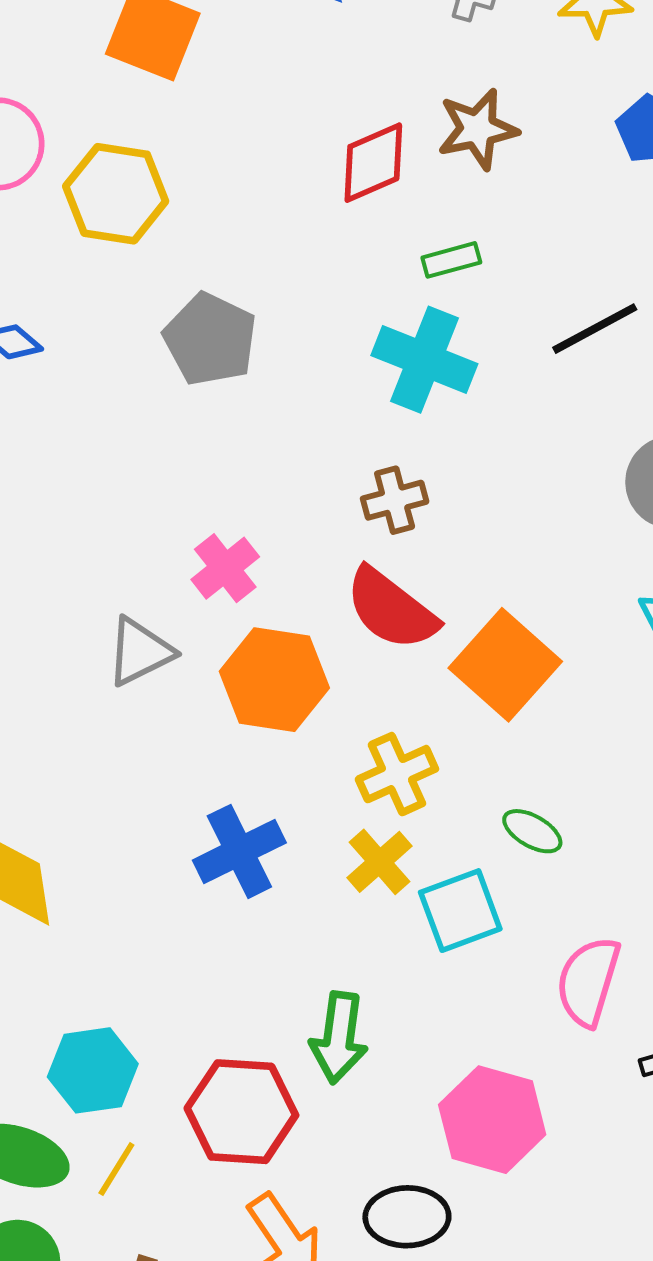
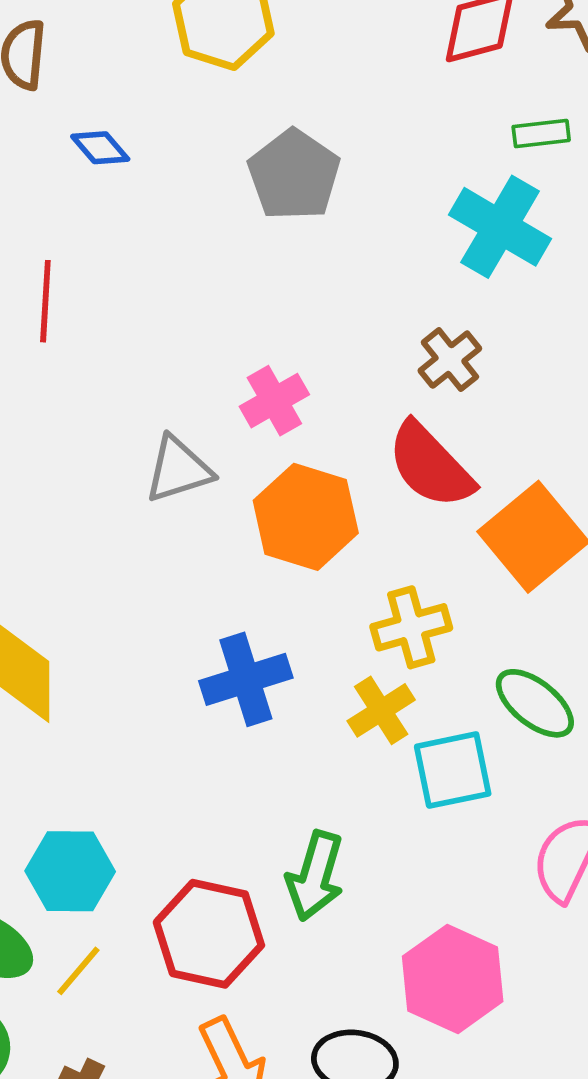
brown cross: (395, 500) -> (450, 360), turned -32
green ellipse: (532, 831) -> (535, 703), size x1.4

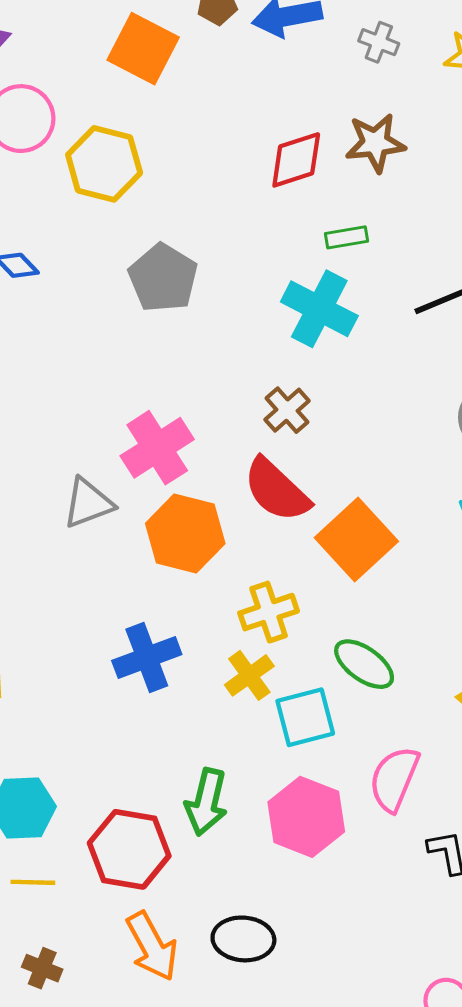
pink cross: (274, 401) -> (157, 448), size x1.4
yellow line: (78, 971) -> (33, 882), turned 54
pink hexagon: (453, 979) -> (306, 817), moved

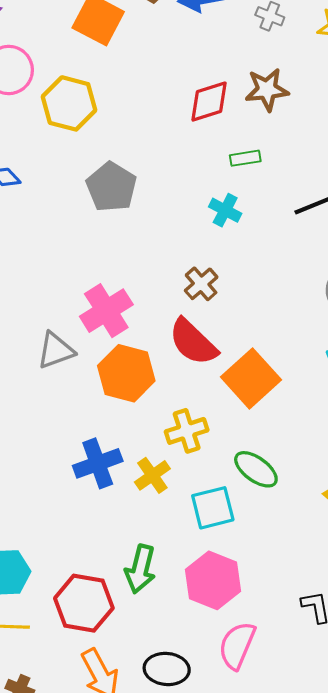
cyan cross: (319, 309) -> (225, 210), size x0.6
yellow cross: (249, 675) -> (152, 475), moved
pink semicircle: (394, 779) -> (237, 645), moved

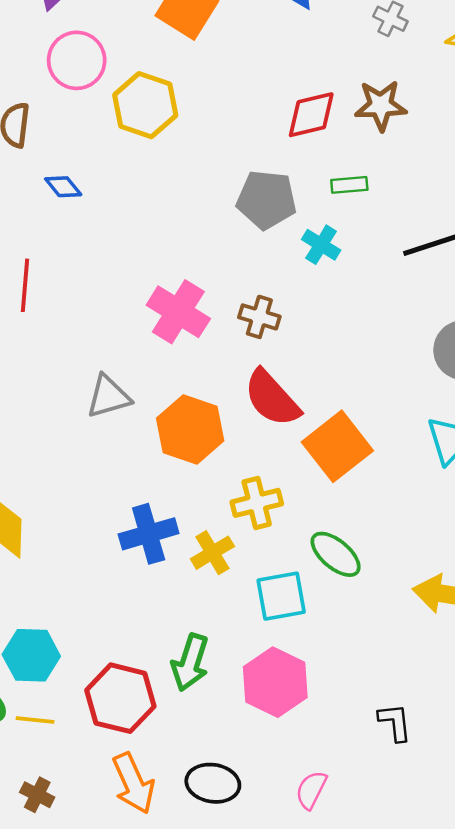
gray pentagon: (111, 187) -> (266, 200), moved, turned -30
brown cross: (201, 284) -> (259, 317), moved, turned -36
pink cross: (106, 311) -> (178, 312), moved, turned -30
pink semicircle: (237, 645) -> (311, 790), moved, size x0.7

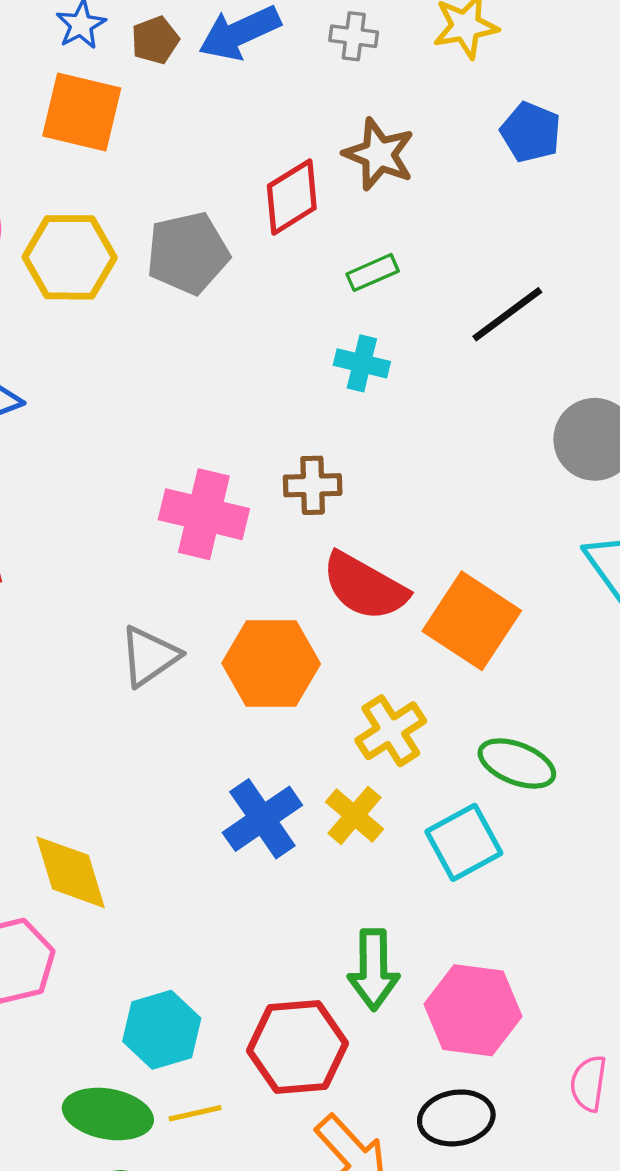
brown star: (381, 105) -> (379, 154), turned -30
gray pentagon: (266, 200) -> (188, 253), moved
pink hexagon: (275, 682) -> (473, 1010), moved

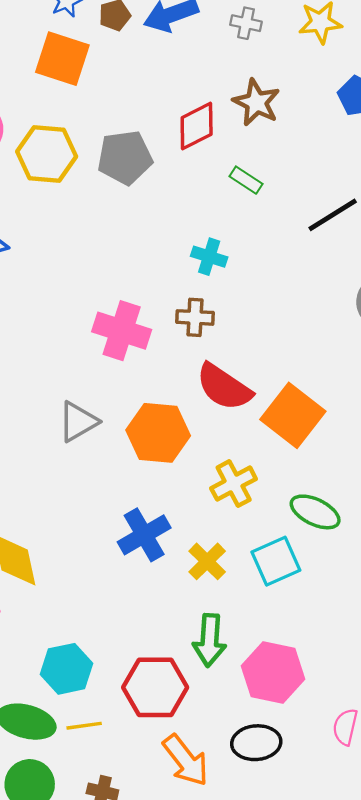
green rectangle: (373, 272) -> (246, 180), turned 52
cyan cross: (362, 363) -> (209, 257), moved
yellow cross: (354, 815) -> (207, 561), moved

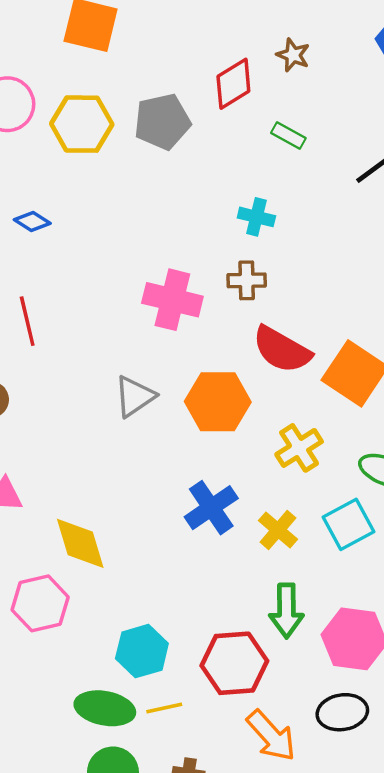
brown star: (256, 102) -> (293, 55), size x0.7

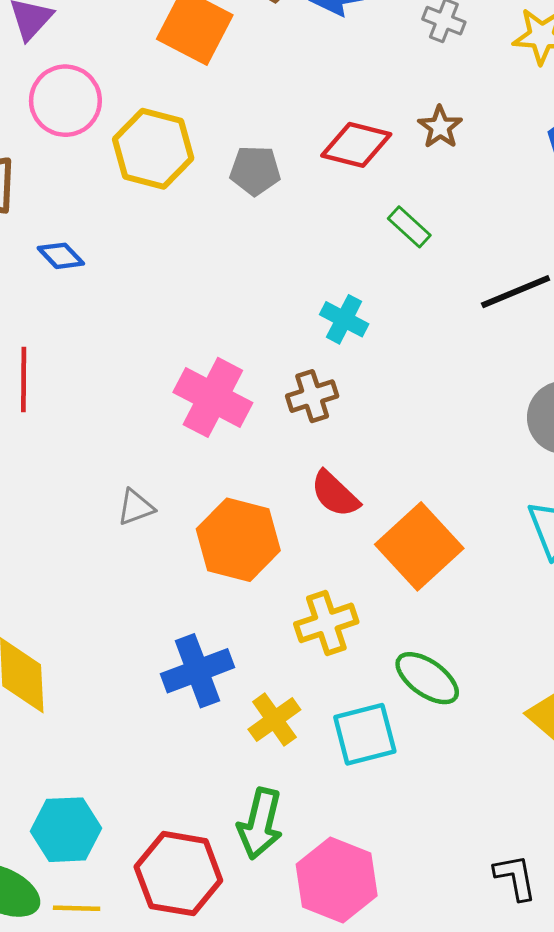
red diamond: (233, 84) -> (356, 145), turned 32
gray pentagon: (162, 122) -> (255, 170), size x0.7
brown cross: (247, 280) -> (312, 396), turned -30
red semicircle: (282, 350) -> (335, 494), size x0.7
gray triangle: (135, 396) -> (136, 507), size x0.7

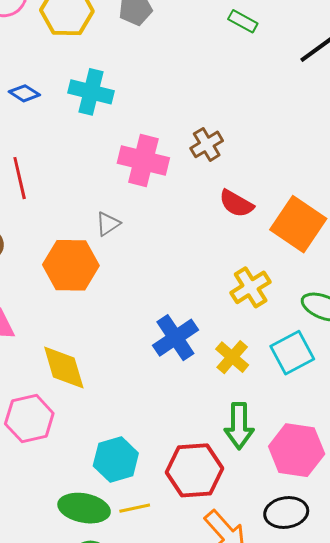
cyan cross: (344, 319) -> (91, 92), moved, size x1.4
gray triangle: (136, 507) -> (108, 224), moved
orange hexagon: (238, 540) -> (71, 265), moved

